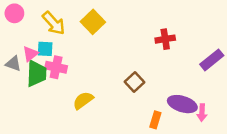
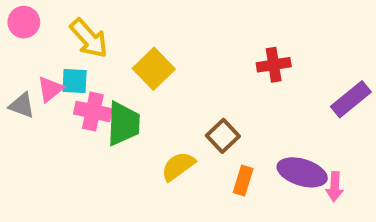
yellow square: (93, 22) -> (154, 69), moved
green trapezoid: (36, 73) -> (123, 124), moved
yellow semicircle: (83, 100) -> (178, 166), moved
orange rectangle: (155, 120) -> (243, 181), moved

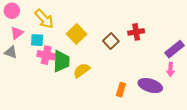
pink triangle: (50, 89) -> (17, 33), moved
brown square: (223, 136) -> (111, 41), moved
yellow semicircle: (178, 166) -> (82, 70), moved
pink arrow: (335, 187) -> (170, 69), moved

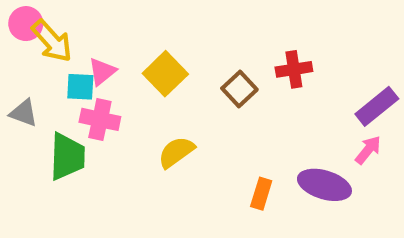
yellow arrow: (44, 19) -> (52, 41), moved
pink triangle: (17, 33) -> (102, 72), moved
green trapezoid: (61, 61) -> (67, 157), moved
pink arrow: (170, 69) -> (368, 150), turned -144

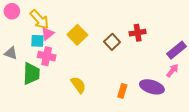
yellow arrow: (52, 41) -> (39, 19), moved
yellow semicircle: (176, 152) -> (78, 85), moved, turned 90

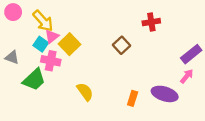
red cross: (138, 33) -> (151, 22), moved
yellow square: (77, 35) -> (70, 44), moved
cyan square: (37, 41) -> (41, 44), turned 32
green trapezoid: (31, 74) -> (34, 80), turned 45

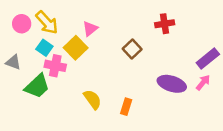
pink circle: (13, 12) -> (22, 24), moved
pink triangle: (52, 36) -> (90, 29), moved
purple ellipse: (165, 94) -> (172, 84), moved
orange rectangle: (133, 98) -> (126, 107), moved

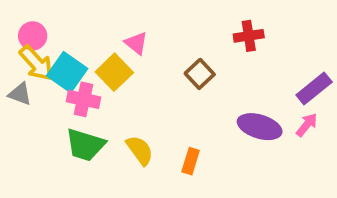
yellow arrow: (47, 23) -> (36, 63), moved
pink triangle: (90, 29) -> (136, 43), turned -42
cyan square: (44, 48) -> (67, 72), size x1.5
green trapezoid: (37, 86) -> (85, 145), moved, turned 60

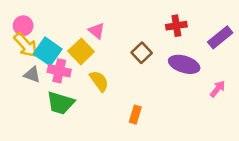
purple rectangle: (314, 89) -> (220, 37), moved
gray triangle: (20, 94) -> (32, 75), moved
purple ellipse: (260, 127) -> (184, 64), moved
yellow semicircle: (140, 150) -> (99, 81), moved

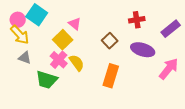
cyan square: (48, 51) -> (37, 15), moved
pink cross: (59, 71) -> (59, 60), moved, turned 30
pink arrow: (218, 89) -> (169, 69), size x1.6
orange rectangle: (135, 115) -> (111, 76), moved, size x1.6

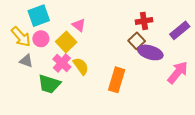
cyan square: (37, 15) -> (39, 16), turned 35
pink circle: (18, 20) -> (41, 39), moved
brown square: (110, 41) -> (137, 41), moved

